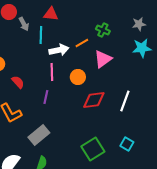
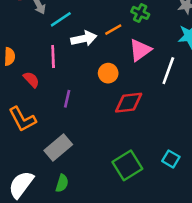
cyan line: (41, 35) -> (61, 19), turned 54
pink line: (52, 72) -> (53, 56), moved
white line: (125, 101) -> (168, 71), moved

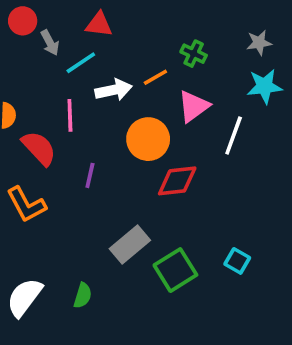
orange circle: (108, 73) -> (148, 139), size x1.5
red semicircle: (31, 80) -> (39, 148), size x1.5
gray rectangle: (58, 147) -> (130, 245), moved

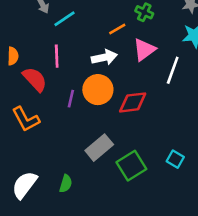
white arrow: (114, 90) -> (104, 57), moved
orange circle: (148, 139) -> (98, 90), moved

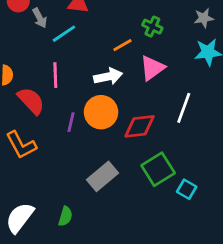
white line: (173, 70) -> (184, 108), moved
green square: (131, 166) -> (158, 169), moved

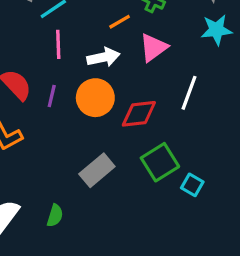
pink line: (55, 75) -> (58, 44), moved
purple line: (71, 122) -> (52, 96), moved

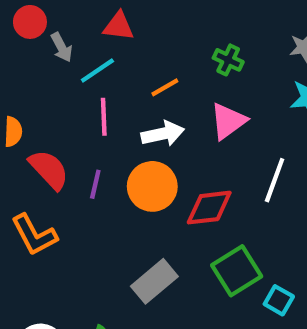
orange line: (120, 22) -> (165, 87), moved

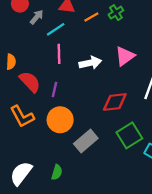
gray arrow: (62, 47) -> (37, 17), turned -112
green cross: (228, 60) -> (116, 13), moved, turned 32
orange line: (165, 87) -> (91, 17), moved
orange circle: (152, 186) -> (60, 120), moved

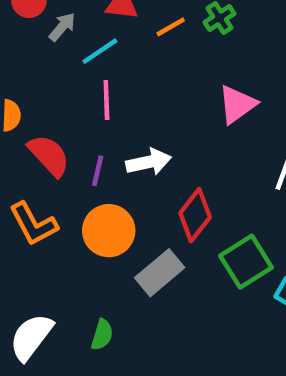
white arrow: (90, 63) -> (149, 162), moved
red diamond: (115, 102) -> (195, 215), moved, turned -45

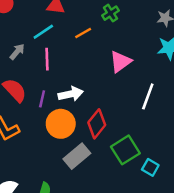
gray arrow: (62, 27) -> (17, 52), moved
orange line: (171, 27) -> (83, 33), moved
orange circle: (109, 231) -> (61, 124), moved

